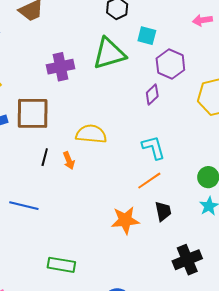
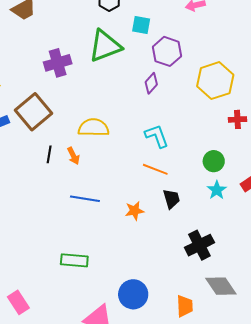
brown square: (33, 113) -> (34, 112), turned -36
orange line: (149, 181) -> (155, 169), turned 60
blue line: (24, 206) -> (85, 199), moved
orange star: (125, 220) -> (134, 211), size x0.7

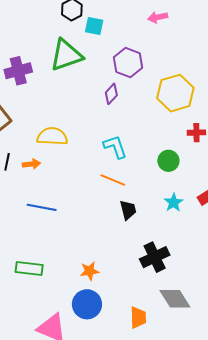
cyan square: (141, 25) -> (94, 26), moved
orange arrow: (73, 156) -> (31, 164), turned -72
green circle: (214, 161) -> (168, 161), moved
orange star: (134, 211) -> (89, 271), moved

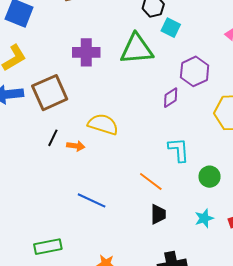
cyan L-shape: (115, 147) -> (179, 150), moved
blue line: (42, 207) -> (92, 200), moved
green rectangle: (29, 269) -> (48, 247), turned -32

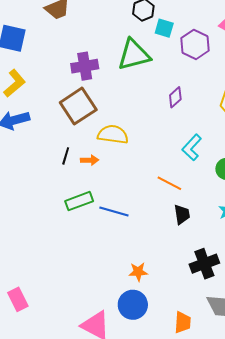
purple hexagon: (195, 71) -> (195, 44), moved
brown square: (50, 93) -> (78, 106), moved
cyan L-shape: (179, 150) -> (192, 147), turned -124
green rectangle: (48, 247) -> (79, 201), moved

